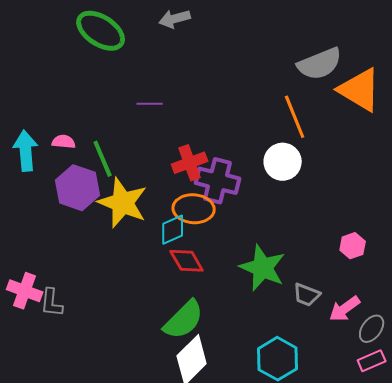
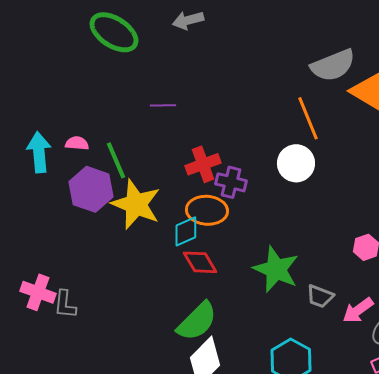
purple cross: (218, 181) -> (231, 182), size x0.7

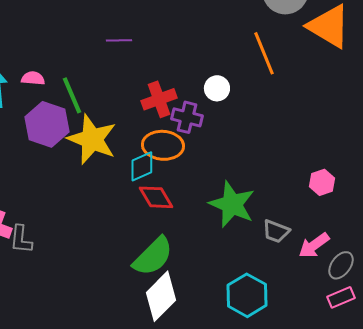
white circle: (296, 163) -> (217, 88), moved, size x0.7

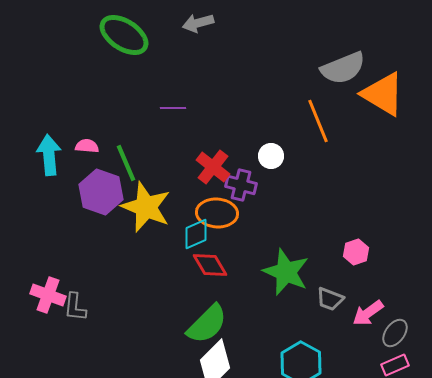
red cross: (159, 99) -> (213, 167), turned -32
pink hexagon: (322, 182) -> (356, 252), moved

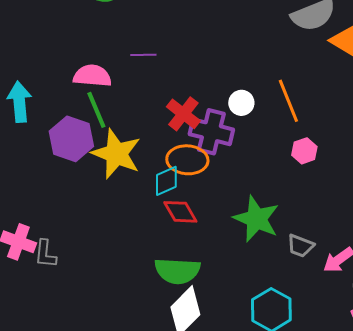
orange line: (318, 121) -> (288, 101), moved
pink semicircle: (87, 146) -> (92, 76), moved, size x1.6
purple cross: (241, 185) -> (211, 132), size x1.4
pink hexagon: (356, 252) -> (304, 151), moved
green semicircle: (207, 324) -> (177, 271), turned 48

